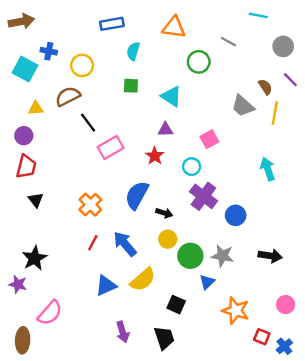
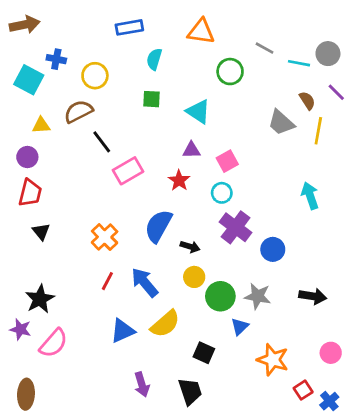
cyan line: (258, 15) -> (299, 63), moved
pink square: (209, 139) -> (227, 161), moved
pink semicircle: (50, 313) -> (54, 343), moved
red square: (262, 337) -> (303, 390), turned 35

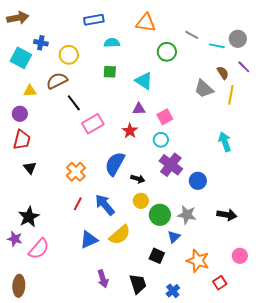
cyan semicircle: (154, 59) -> (112, 43), turned 70
black square: (204, 353) -> (157, 256), moved
blue cross: (329, 401) -> (173, 291), moved

